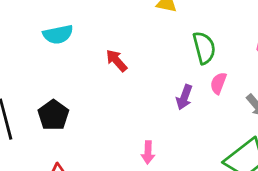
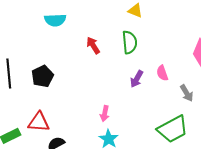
green semicircle: (204, 48) -> (130, 42), moved
pink semicircle: (218, 83) -> (162, 73), turned -49

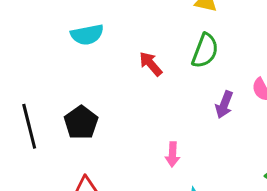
green semicircle: (130, 42) -> (205, 51), turned 35
pink arrow: (105, 113) -> (173, 154), moved

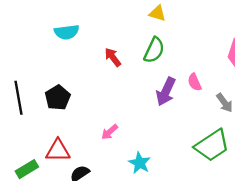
purple arrow: (224, 105) -> (166, 92), size x1.4
pink arrow: (173, 154) -> (110, 132), moved, turned 42

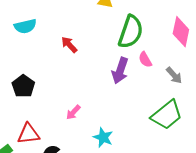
green semicircle: (154, 50) -> (131, 32), moved, size x1.4

